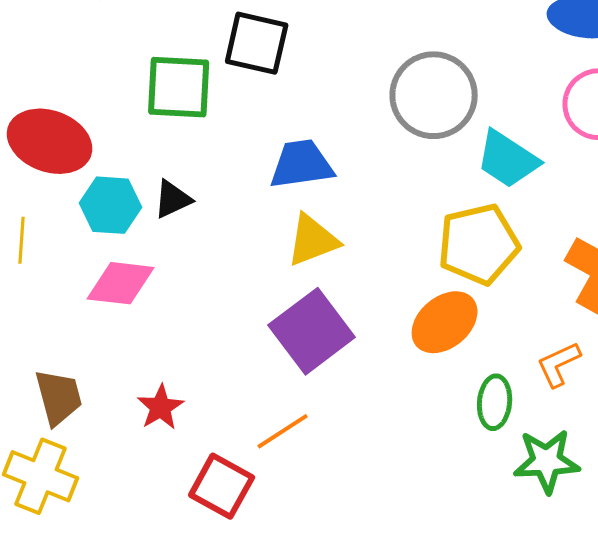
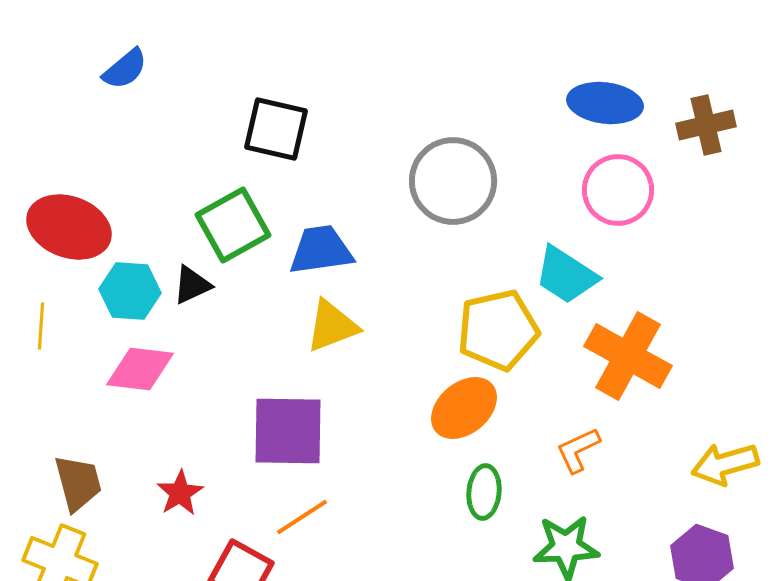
green square: (179, 87) -> (233, 225), moved, turned -32
cyan trapezoid: (508, 159) -> (566, 275), moved
purple square: (312, 331) -> (288, 431), moved, turned 38
green ellipse: (495, 402) -> (484, 492), moved

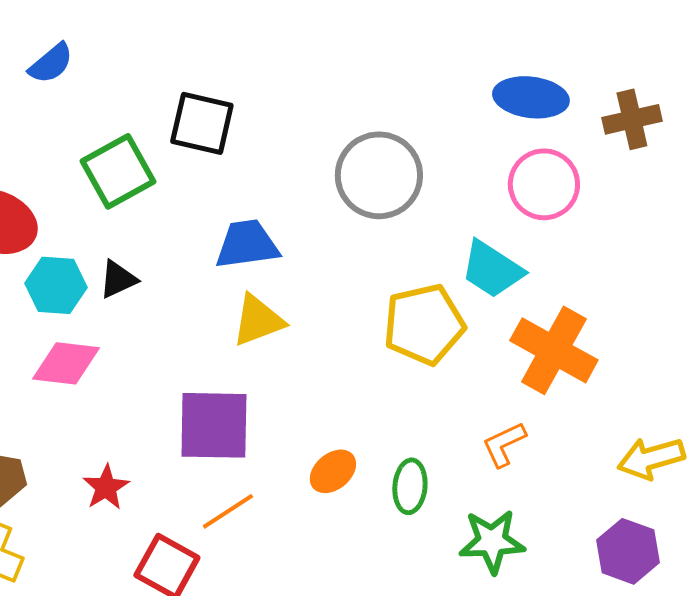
green square: (233, 225) -> (118, 171), moved
orange ellipse: (464, 408) -> (333, 471), moved, size x0.7

